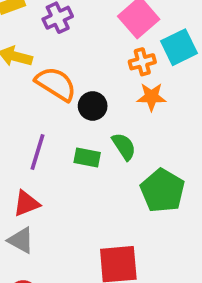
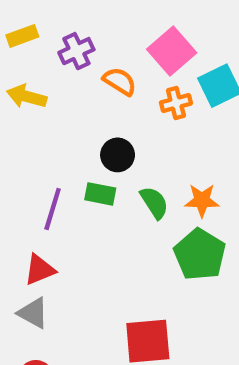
orange semicircle: (56, 84) -> (120, 81), moved, size x0.7
orange star: (151, 97) -> (202, 200), moved
green rectangle: (87, 157) -> (100, 194), moved

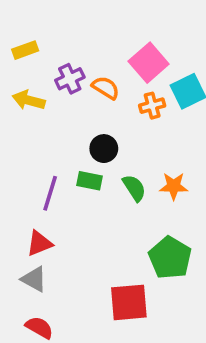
purple cross: (76, 51) -> (70, 79), moved
green pentagon: (200, 255) -> (170, 258), moved

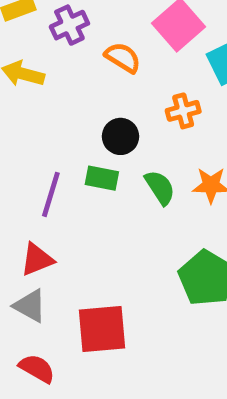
purple cross: (70, 79) -> (69, 25), moved
orange cross: (152, 106) -> (183, 111), moved
red square: (129, 302) -> (102, 329), moved

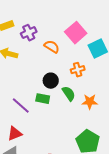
green semicircle: (160, 187) -> (69, 94), moved
purple line: (51, 194) -> (21, 106), turned -66

